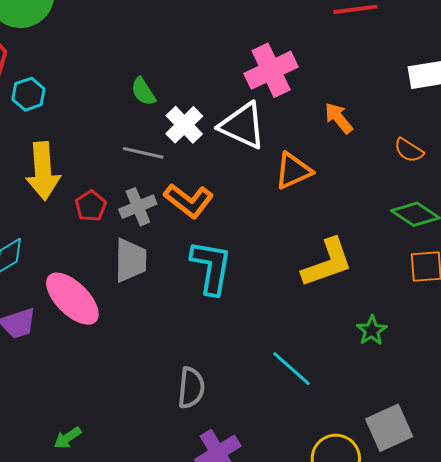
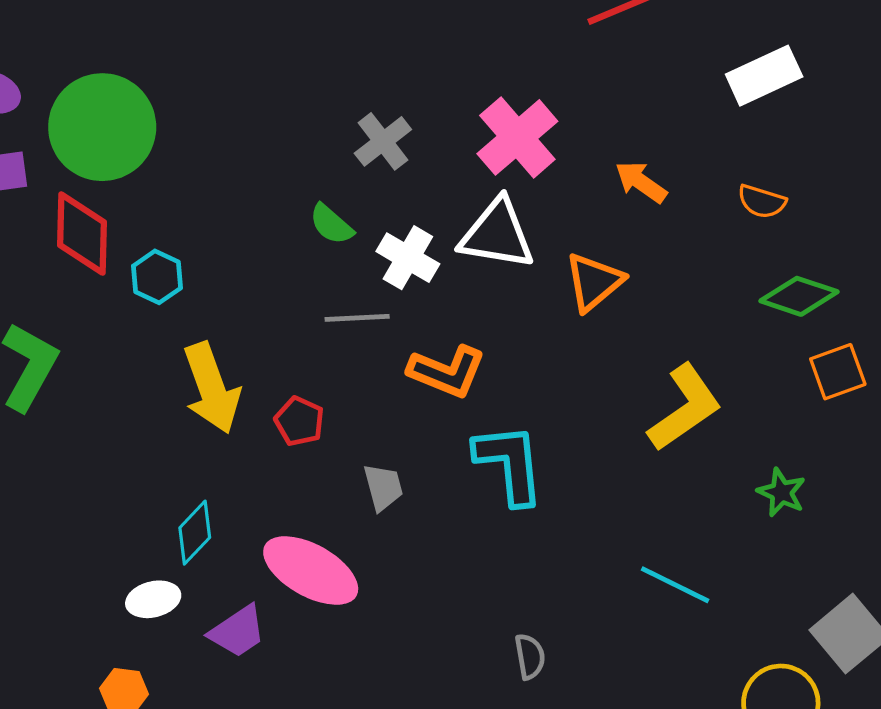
gray cross: (138, 207) -> (383, 141), moved
gray trapezoid: (130, 260) -> (383, 487), size x0.7
gray semicircle: (191, 388) -> (530, 657), size x0.7

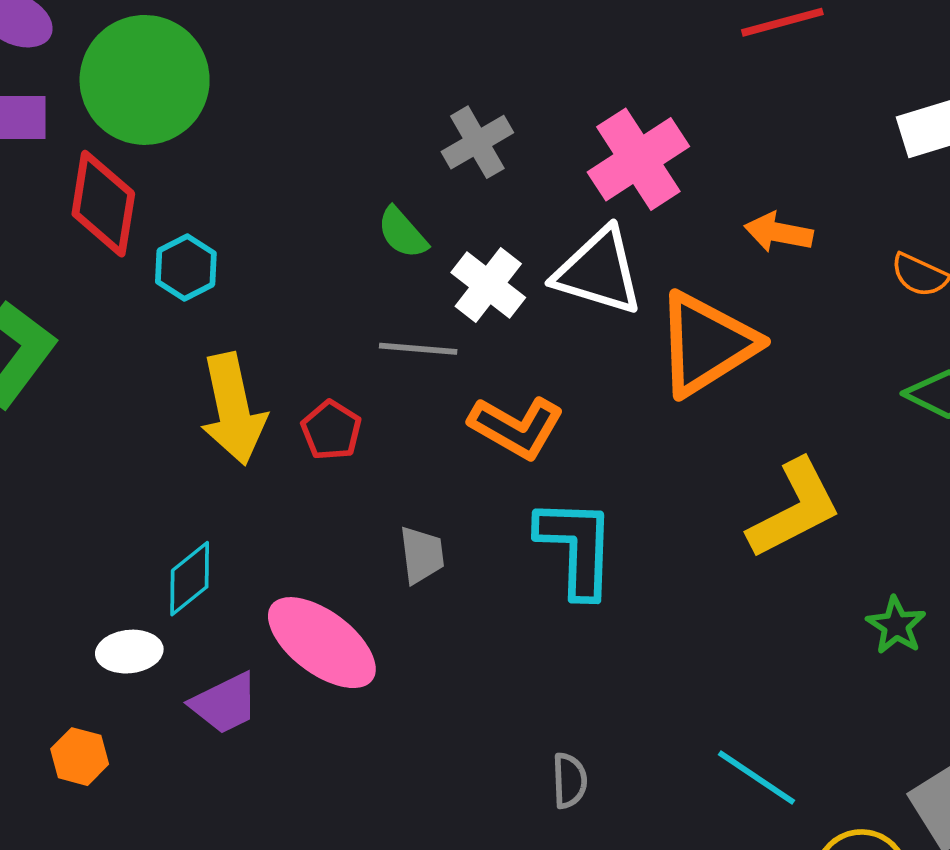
orange arrow: (641, 182) -> (779, 232), turned -32
orange triangle: (594, 282) -> (706, 344), size x1.5
red pentagon: (299, 421) -> (331, 430), moved
cyan line: (675, 585) -> (757, 778), moved

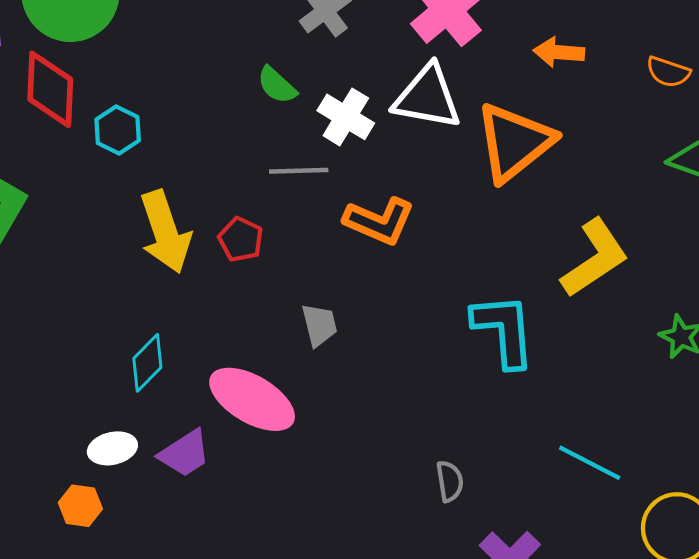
cyan L-shape: (576, 547) -> (504, 330), moved
white ellipse: (129, 652) -> (112, 448), moved

